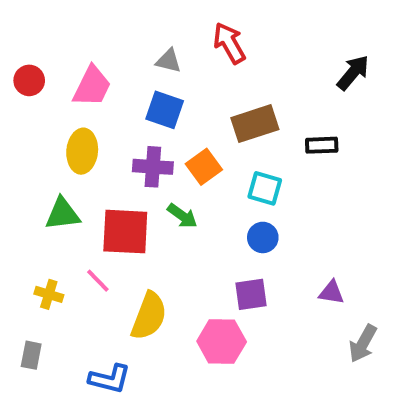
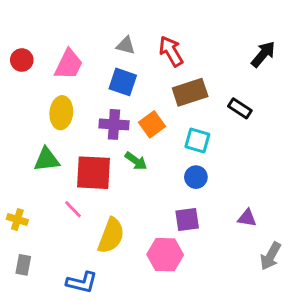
red arrow: (229, 43) -> (171, 51), moved
black rectangle: (322, 145) -> (240, 108), turned 35
yellow cross: (49, 294) -> (17, 220), moved

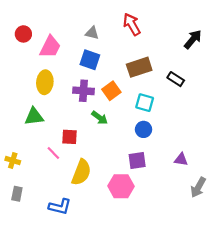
red arrow: (171, 51) -> (132, 24), moved
red circle: (22, 60) -> (23, 34), moved
red square: (93, 173) -> (70, 137), moved, size x0.6

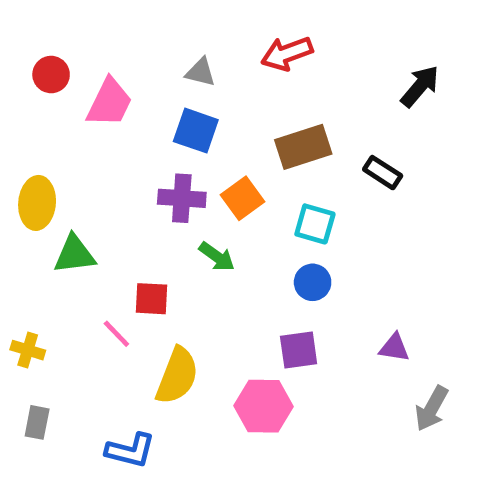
red arrow: (132, 24) -> (287, 54), turned -80
yellow ellipse: (45, 82) -> (37, 203), moved

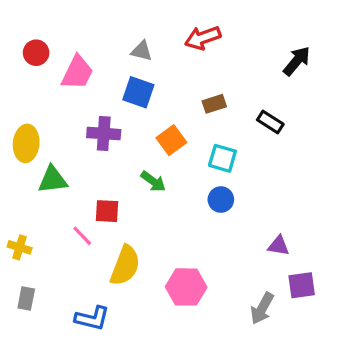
brown rectangle: (303, 147) -> (214, 104), size x0.6
purple cross: (182, 198) -> (104, 134), moved
purple square: (299, 350) -> (302, 285), moved
gray arrow: (432, 408) -> (262, 308), moved

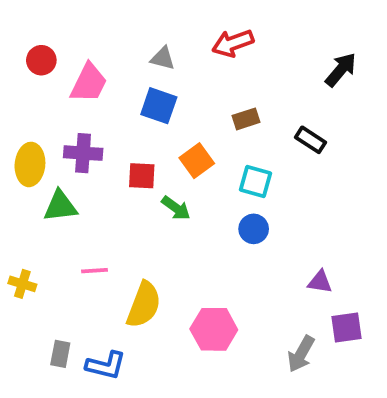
purple cross: (104, 134) -> (83, 153), moved
red square: (107, 211) -> (142, 176), moved
pink line: (82, 236) -> (94, 271), turned -50
gray rectangle: (26, 298) -> (60, 354), moved

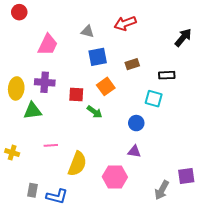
red circle: (41, 60) -> (19, 12), moved
blue square: (159, 106) -> (98, 57), moved, turned -30
black rectangle: (310, 140) -> (167, 75), turned -35
cyan square: (256, 182) -> (154, 99), moved
purple triangle: (320, 282) -> (134, 152), moved

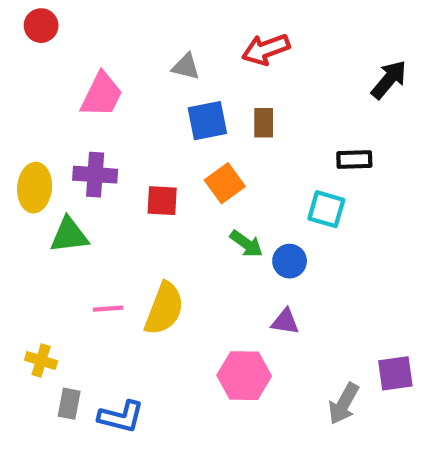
brown rectangle: (132, 64) -> (264, 123), moved, turned -72
green arrow: (95, 112) -> (246, 244), moved
yellow cross: (12, 153) -> (41, 360), moved
yellow semicircle: (77, 164) -> (164, 309), moved

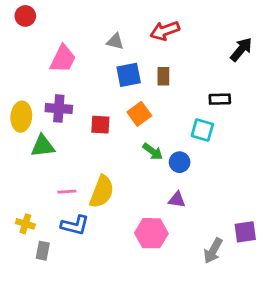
blue L-shape: (121, 417) -> (75, 225), moved

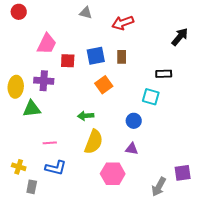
gray triangle: (115, 41) -> (86, 13), moved
red square: (100, 125) -> (68, 61), moved
green arrow: (153, 151) -> (86, 116), moved, turned 140
yellow semicircle: (102, 192) -> (94, 142), moved

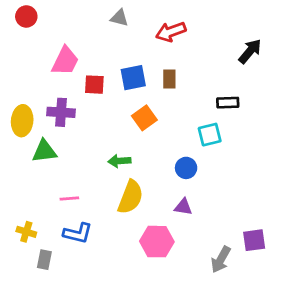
cyan square: (151, 97) -> (210, 135), turned -30

